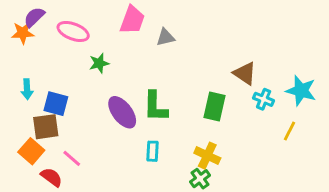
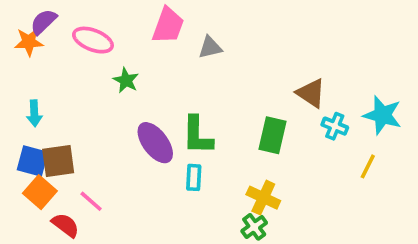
green star: (99, 63) -> (126, 80), turned -30
blue square: (56, 104) -> (32, 161), moved
cyan rectangle: (152, 151) -> (194, 177), moved

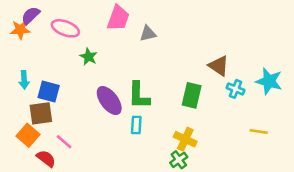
blue square: (32, 161) -> (49, 92), moved
yellow line: (368, 166) -> (259, 131), moved, turned 72

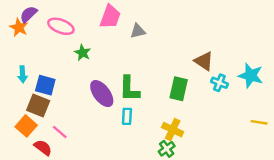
orange star: (20, 30) -> (19, 27), turned 30
brown square: (41, 113) -> (38, 106), turned 30
yellow line: (259, 131) -> (259, 122), moved

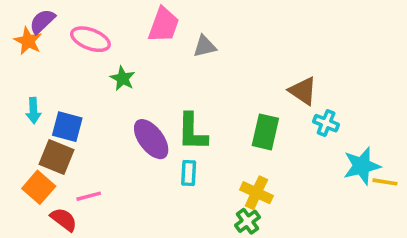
cyan star: (251, 76) -> (362, 166), moved, turned -30
pink line: (60, 132) -> (89, 196), turned -56

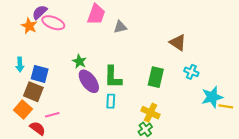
purple semicircle: (42, 21) -> (40, 12), moved
orange star: (28, 41) -> (29, 26), moved
green star: (123, 78) -> (79, 61), moved
brown triangle: (303, 91) -> (178, 43), moved

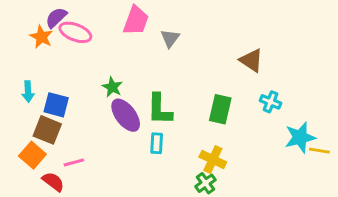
gray triangle: (120, 27) -> (170, 38), turned -40

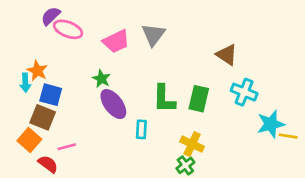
pink trapezoid: (136, 21) -> (116, 41), moved, turned 44
orange star: (41, 37) -> (37, 71), moved
gray triangle: (170, 38) -> (153, 35), size x1.4
cyan cross: (271, 102) -> (244, 92), size x1.4
green L-shape: (160, 109) -> (164, 99), moved

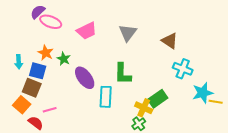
gray triangle: (153, 35) -> (128, 33), moved
orange star: (37, 71) -> (46, 53), moved
green star: (101, 79) -> (64, 59), moved
green rectangle: (199, 99) -> (158, 99), moved, turned 42
cyan rectangle: (141, 129) -> (106, 97), size x1.5

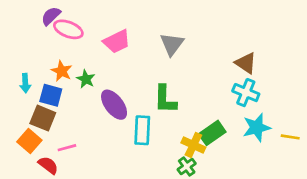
brown triangle: (170, 41) -> (246, 63), moved
cyan star: (203, 93) -> (257, 128), moved

